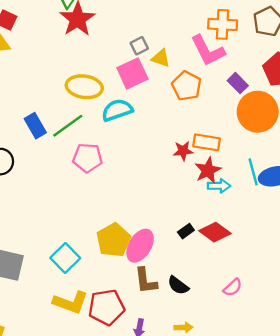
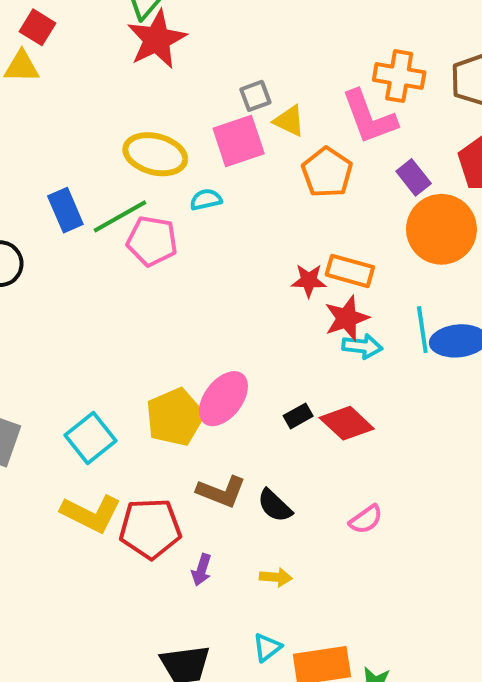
cyan semicircle: (117, 110) -> (206, 200), size x0.6
pink pentagon: (88, 158) -> (152, 241), moved
pink ellipse: (140, 246) -> (223, 399), moved
brown L-shape: (146, 281) -> (221, 492), turned -68

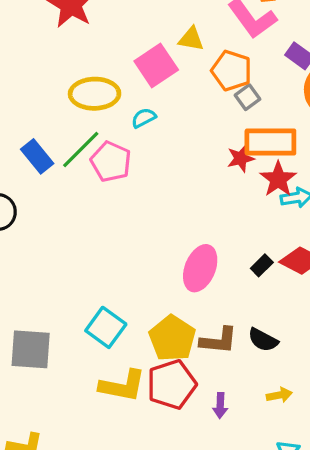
gray square: (255, 96) -> (247, 97), moved
pink pentagon: (152, 241) -> (111, 162), turned 30
orange rectangle: (350, 271) -> (270, 142), size x1.4
yellow pentagon: (175, 417) -> (172, 338), moved

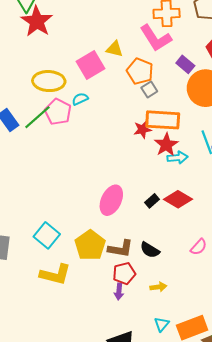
pink pentagon: (111, 162) -> (58, 112), moved
red pentagon: (172, 384) -> (124, 273), moved, size x0.7

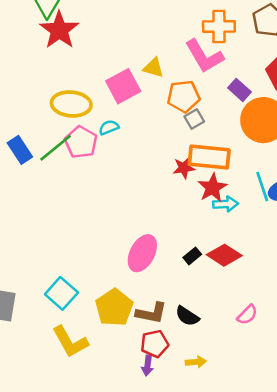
orange pentagon: (140, 71) -> (183, 96), turned -30
yellow L-shape: (55, 274) -> (70, 342), turned 44

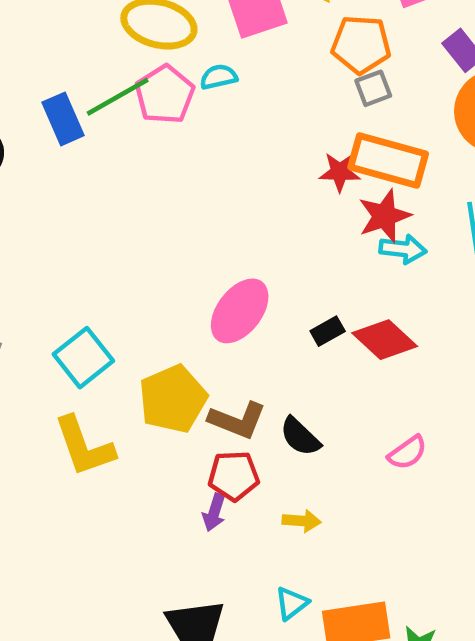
blue rectangle: (20, 150) -> (63, 119), moved

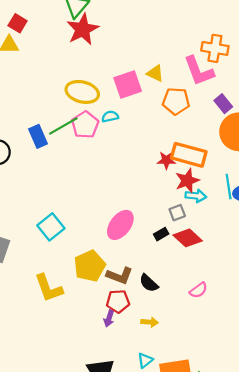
gray square: (373, 88) -> (177, 213), moved
cyan square: (83, 358) -> (51, 227), moved

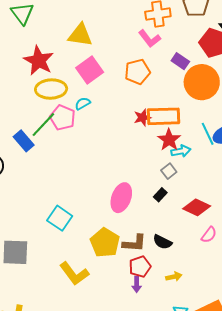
red star: (83, 29) -> (39, 61), moved
pink L-shape: (199, 71) -> (150, 39), size x0.7
yellow triangle: (155, 73) -> (80, 35), moved, size x1.5
red star: (166, 160) -> (142, 118), moved
red diamond: (188, 238) -> (197, 207), moved

